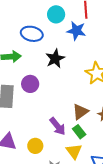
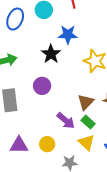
blue star: (76, 31) -> (68, 35), moved
blue ellipse: (32, 34) -> (15, 19), moved, turned -70
purple circle: (30, 84) -> (42, 86), moved

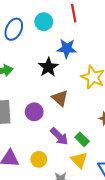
purple circle: (42, 86) -> (34, 112), moved
brown triangle: (86, 102) -> (60, 98), moved, turned -36

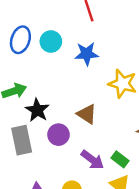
cyan circle: (44, 22) -> (51, 41), moved
black star: (48, 67) -> (37, 110), moved

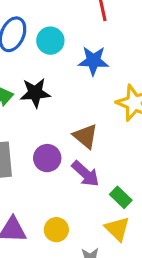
black star: (37, 110) -> (35, 93), moved, turned 30
purple arrow: (92, 160) -> (85, 174), moved

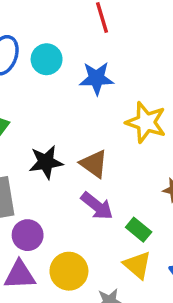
black star: (35, 93) -> (46, 162), moved
purple circle: (47, 158) -> (28, 235), moved
yellow circle: (56, 230) -> (69, 271), size x1.4

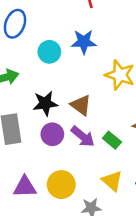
cyan circle: (47, 59) -> (49, 52), moved
green rectangle: (139, 230) -> (112, 140), moved
purple circle: (28, 235) -> (52, 134), moved

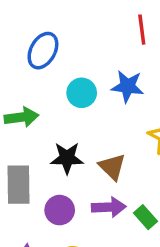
purple circle: (52, 134) -> (60, 210), moved
purple arrow: (83, 136) -> (109, 207), turned -50

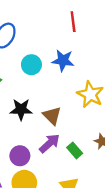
purple arrow: (109, 207) -> (50, 143), turned -40
purple circle: (60, 210) -> (20, 156), moved

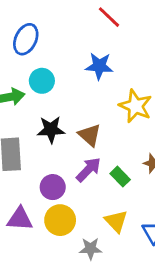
red line: (73, 22) -> (109, 17), turned -36
cyan circle: (31, 65) -> (42, 81), moved

